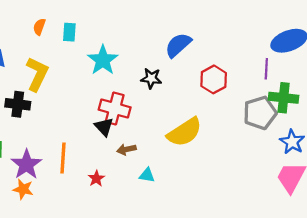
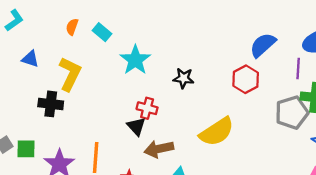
cyan rectangle: (69, 32) -> (102, 32), turned -54
blue semicircle: (178, 45) -> (263, 45), moved
red cross: (115, 109) -> (147, 108), size x0.7
brown arrow: (126, 149) -> (159, 149), size x1.5

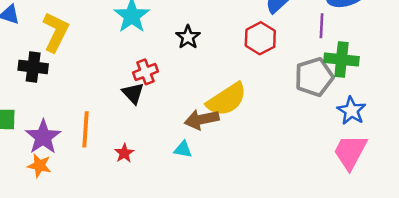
black star: (183, 78) -> (188, 37), turned 30
red cross: (147, 108) -> (145, 72), turned -36
brown arrow: (159, 149) -> (202, 119), moved

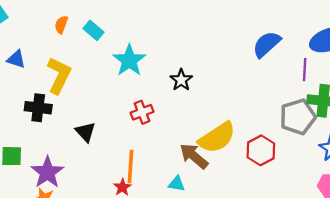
red hexagon: (260, 38) -> (261, 150), moved
black triangle: (133, 93) -> (85, 132), moved
brown arrow: (202, 119) -> (194, 156), turned 52
orange line: (86, 129) -> (130, 167), moved

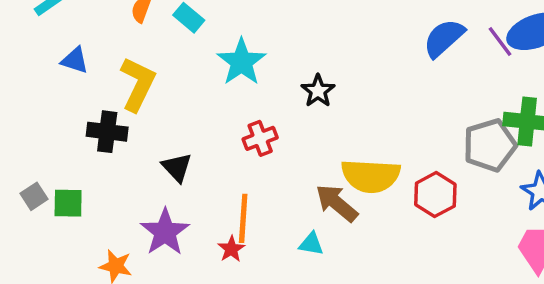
purple line: (305, 70) -> (500, 42), moved, turned -40
yellow semicircle: (217, 138) -> (371, 176), turned 36
purple star: (47, 172) -> (165, 232), moved

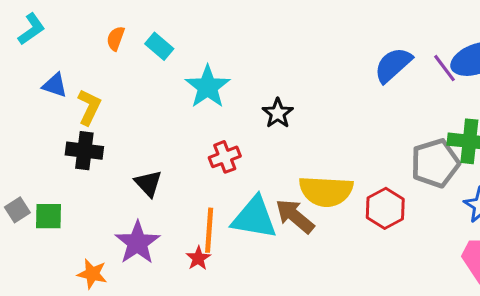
yellow L-shape: (138, 84) -> (89, 107), moved, size x0.7
cyan triangle: (311, 244) -> (254, 218), moved, size x2.0

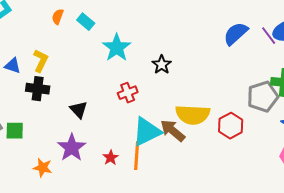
blue triangle: (55, 85) -> (13, 66), moved
cyan triangle: (254, 218) -> (147, 132), turned -36
orange line: (209, 230) -> (137, 156), moved

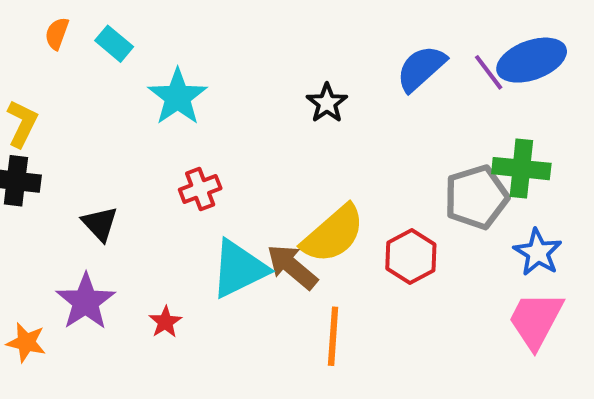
black star: (162, 65) -> (327, 103), moved
yellow semicircle: (193, 115) -> (333, 234), turned -44
orange line: (137, 156) -> (333, 336), moved

